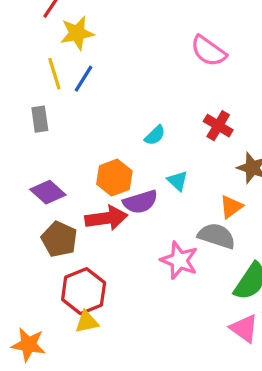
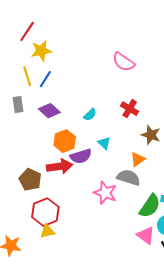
purple diamond: (48, 192) -> (49, 111), moved

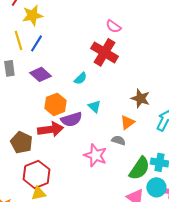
pink semicircle: (123, 62) -> (113, 26), size x0.7
red cross: (130, 109) -> (104, 52), moved, size x1.5
gray semicircle: (129, 178) -> (118, 140), size x0.6

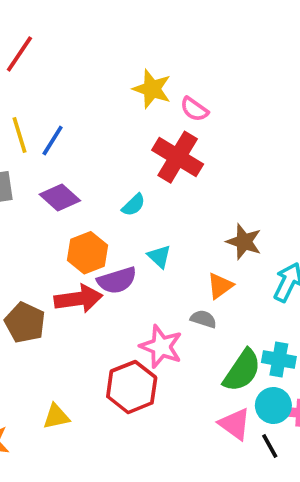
yellow star: (32, 15) -> (152, 89), moved, turned 30
red hexagon: (36, 174) -> (132, 387), moved

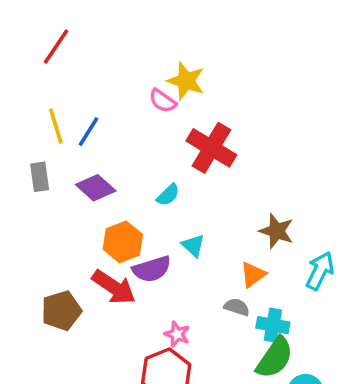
pink semicircle: (194, 109) -> (163, 101), moved
red arrow: (78, 299) -> (114, 287), turned 42
brown pentagon: (25, 323) -> (61, 311), turned 30
pink star: (161, 347) -> (177, 334), moved, size x0.6
cyan cross: (279, 359) -> (273, 325), moved

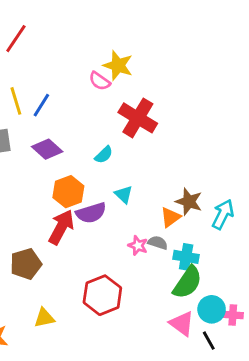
brown star: (277, 231) -> (189, 202), moved
red arrow: (114, 287) -> (61, 227), turned -96
brown pentagon: (61, 311) -> (26, 264), moved
pink star: (177, 334) -> (138, 246), moved

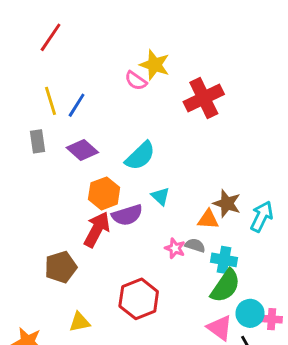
red cross: (138, 118) -> (204, 98), moved, turned 33
cyan semicircle: (104, 155) -> (140, 156), size x1.6
orange triangle: (170, 217) -> (208, 219), turned 40

